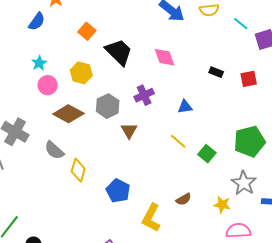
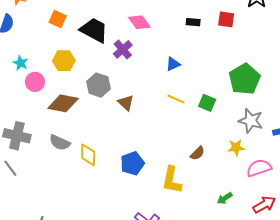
red square: (249, 79) -> (226, 19), turned 36
purple cross: (144, 95) -> (123, 49), moved
blue pentagon: (118, 191) -> (132, 163), turned -30

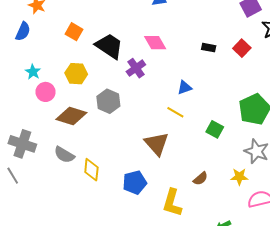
red square: (226, 19) -> (242, 48), turned 30
yellow line: (176, 99) -> (175, 112), moved
brown triangle: (126, 103) -> (157, 144), moved, size x1.5

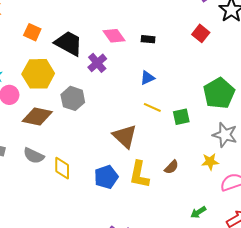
black rectangle: (209, 48) -> (148, 39), moved
yellow hexagon: (76, 74) -> (38, 74), size x1.4
yellow line: (175, 112) -> (152, 107), moved
green square: (215, 129) -> (181, 117), turned -36
yellow L-shape: (172, 203) -> (139, 174), moved

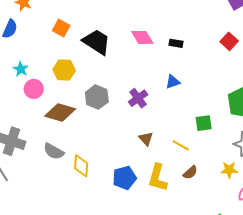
purple cross: (97, 63) -> (138, 98), moved
yellow hexagon: (38, 74) -> (64, 70), size x0.7
yellow line: (152, 107) -> (181, 145), moved
brown triangle: (125, 136) -> (146, 139), size x0.6

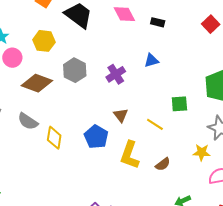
brown semicircle: (190, 173) -> (163, 164), moved
blue pentagon: (124, 178) -> (96, 137), moved, turned -30

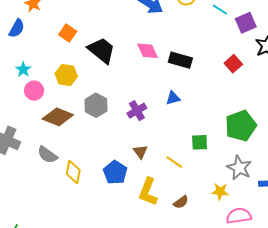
black rectangle: (158, 22) -> (180, 60), size x1.6

